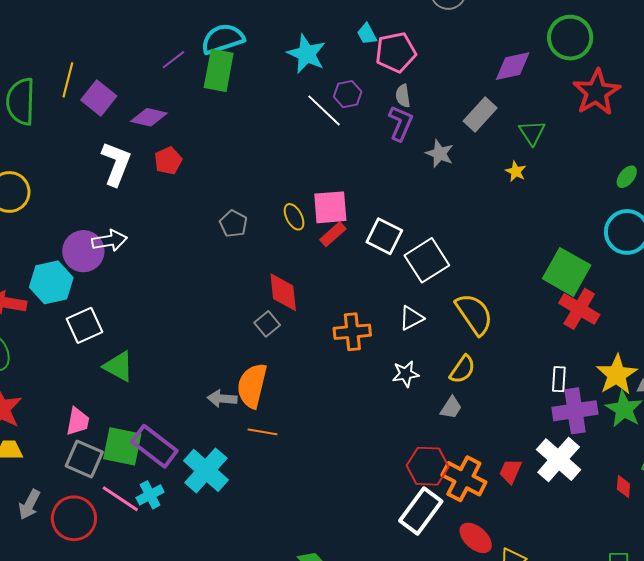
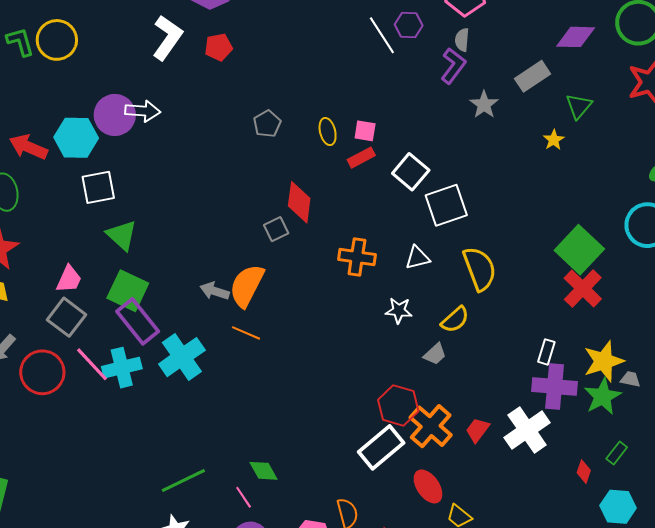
pink square: (330, 207) -> (365, 131), size x0.6
green square: (122, 446) -> (128, 291), moved
cyan cross: (150, 495) -> (122, 368), size x1.4

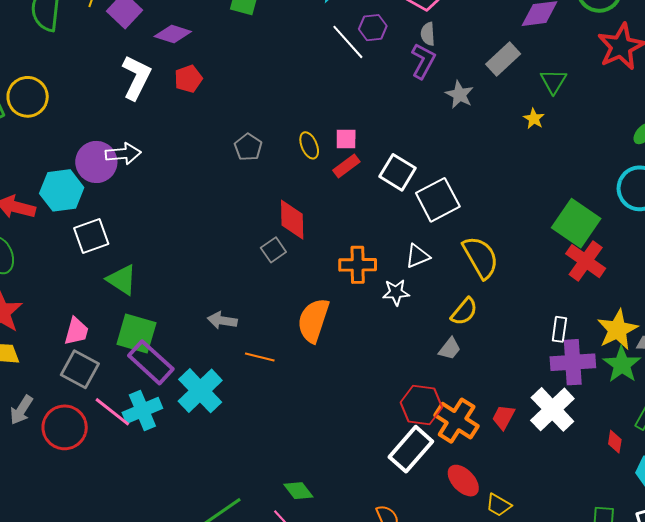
orange semicircle: (247, 286) -> (313, 320), moved
white star: (399, 311) -> (396, 292), moved

